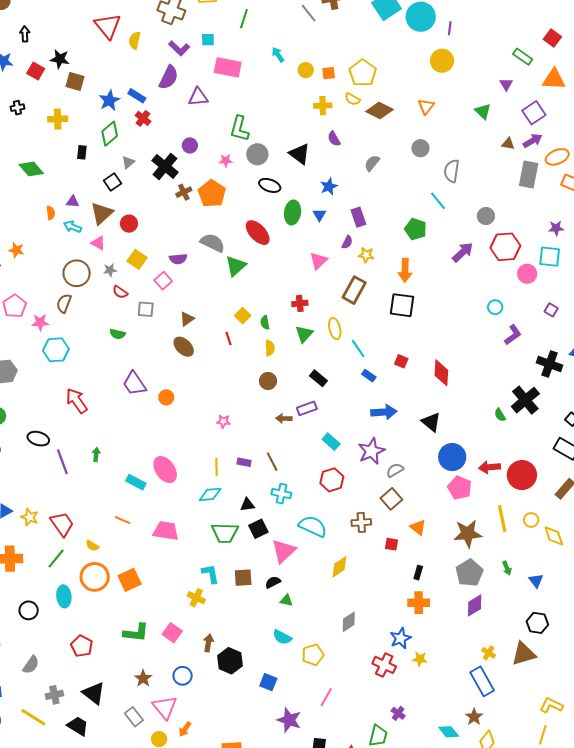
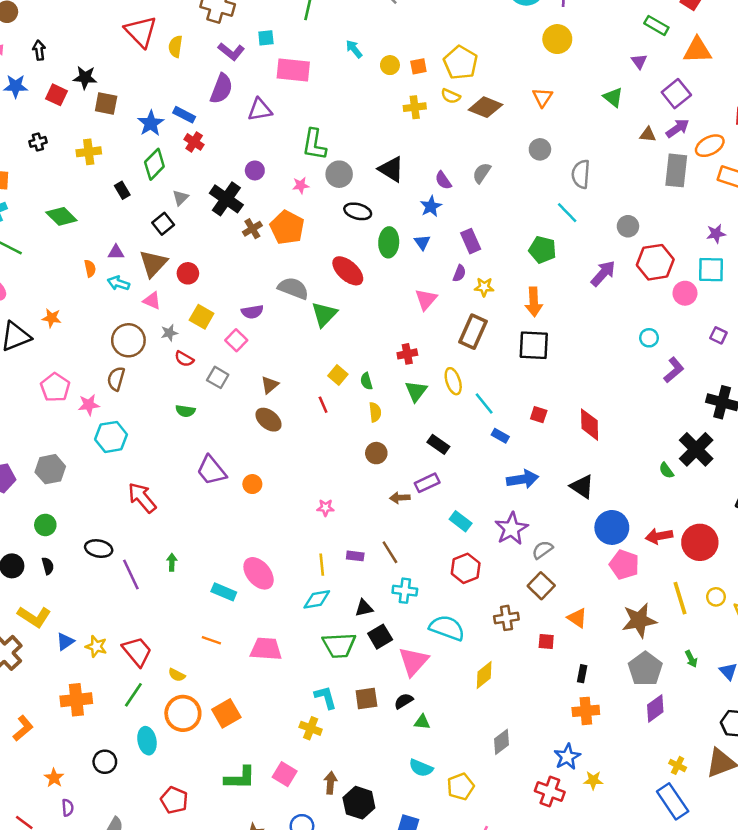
purple semicircle: (334, 139) -> (443, 180), moved
black rectangle: (82, 152) -> (122, 190), turned -32
gray square: (146, 309) -> (218, 377), turned 30

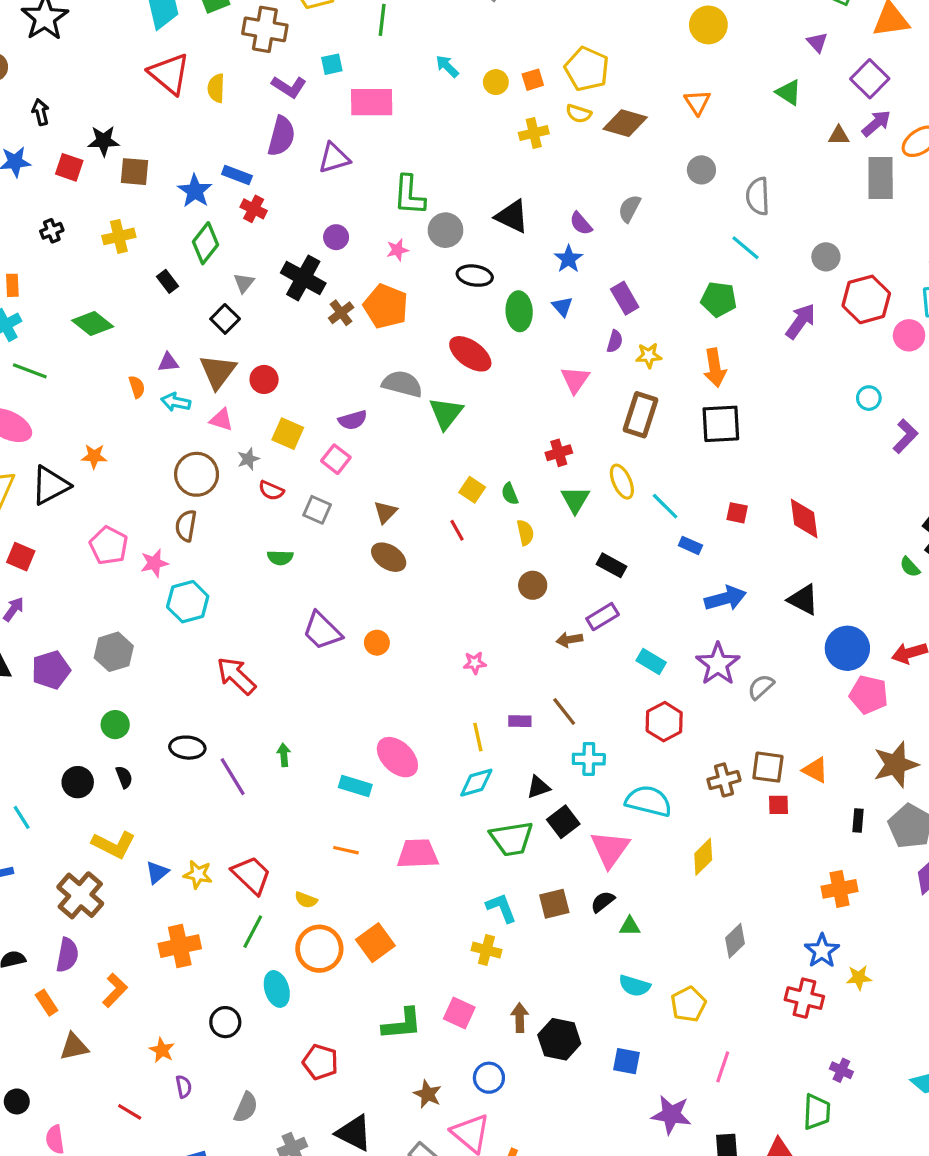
brown square: (541, 586) -> (768, 767), moved, turned -30
black rectangle: (582, 674) -> (858, 821), moved

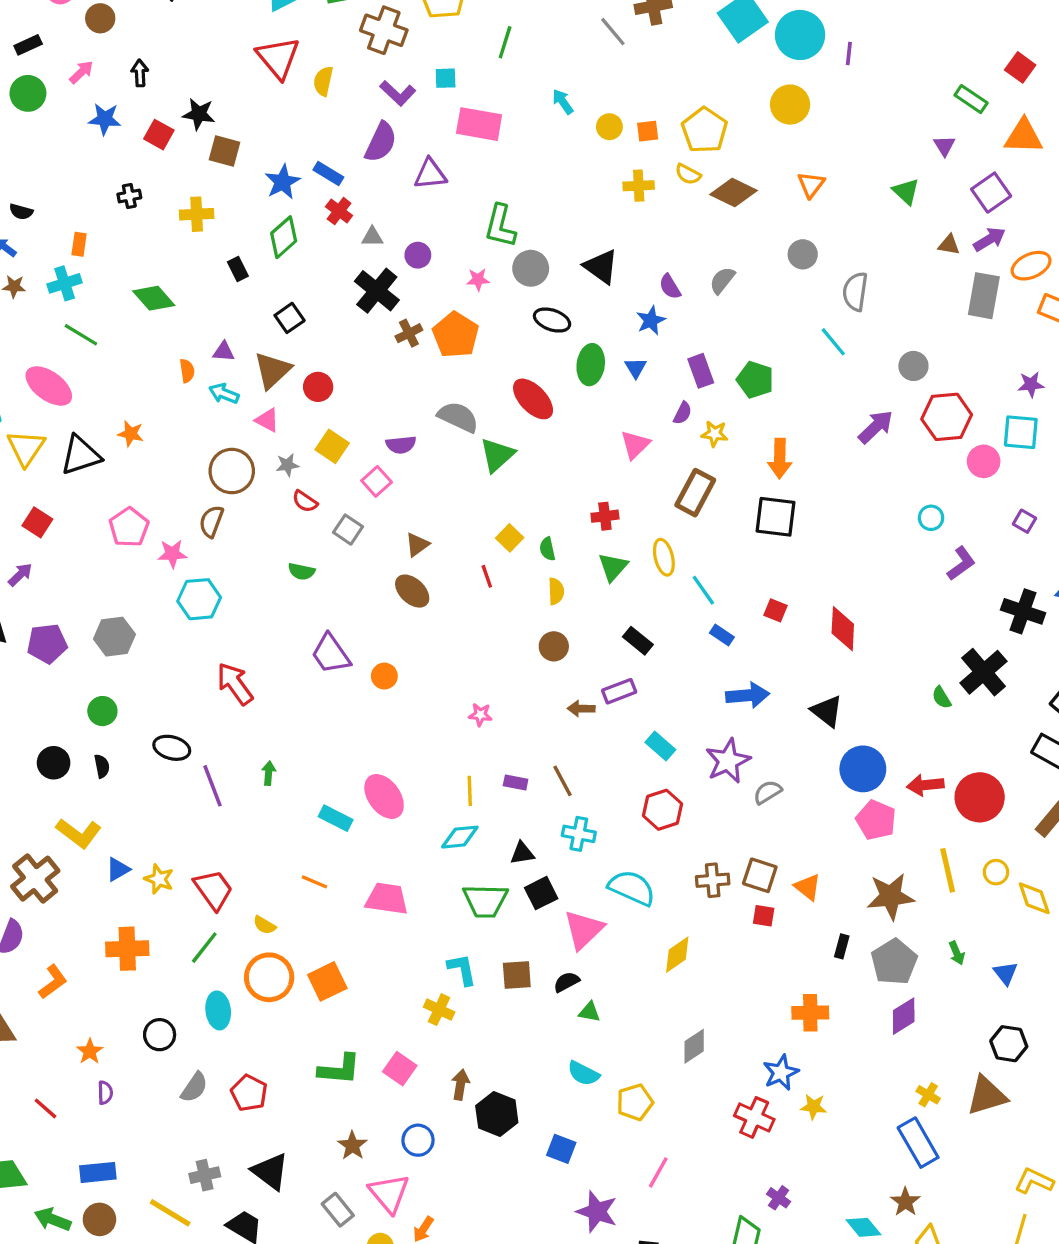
yellow circle: (708, 25) -> (790, 105), moved
gray triangle: (244, 283) -> (372, 237), moved, turned 40
green pentagon: (719, 299) -> (755, 380), moved
gray semicircle: (246, 1107) -> (194, 1087), moved

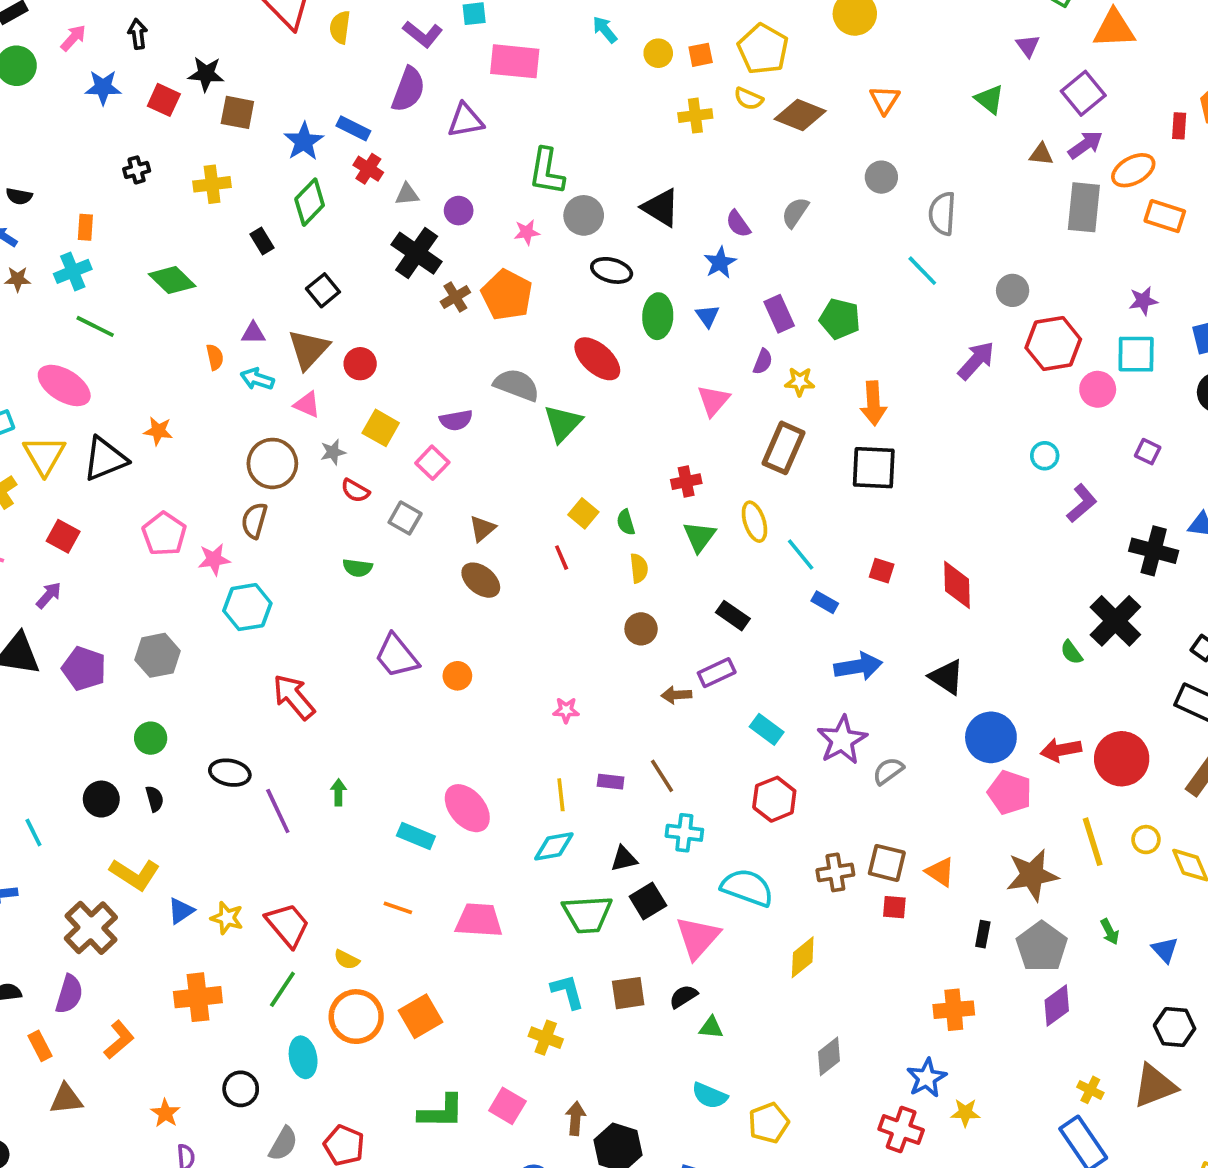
purple pentagon: (47, 643) -> (84, 669), turned 30

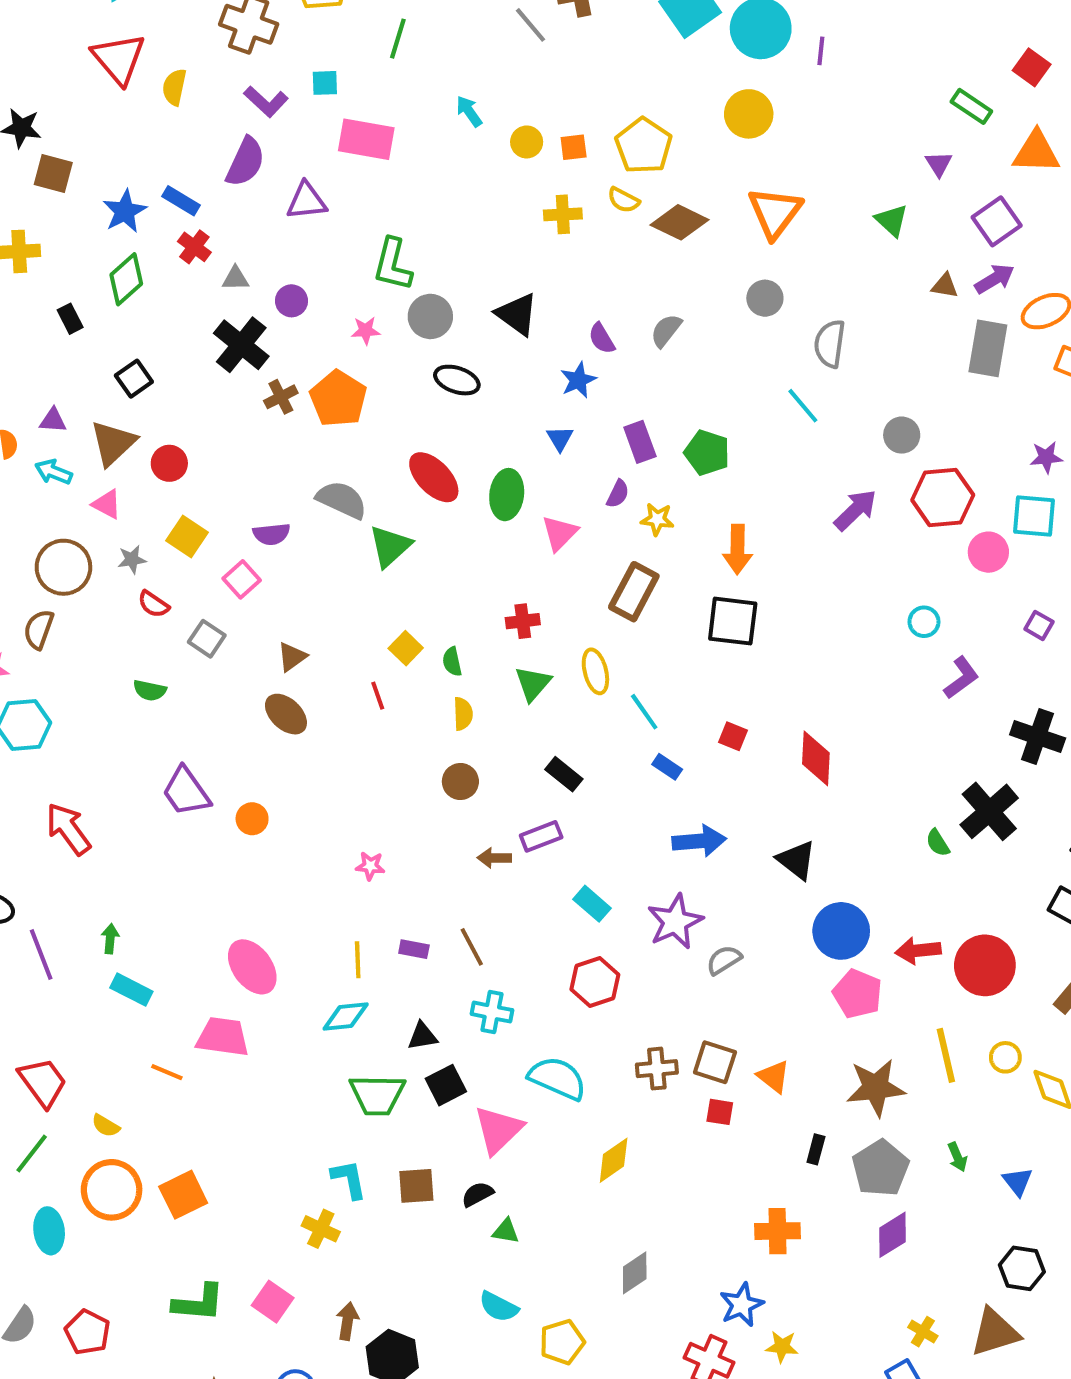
orange triangle: (885, 100) -> (775, 212), size x1.6
green ellipse: (658, 316) -> (507, 495), moved
cyan rectangle: (416, 836) -> (131, 990), moved
pink trapezoid: (479, 920) -> (223, 1037), moved

